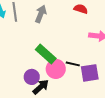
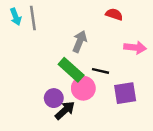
gray arrow: (41, 14) -> (80, 41), moved
black line: (73, 64) -> (101, 71), moved

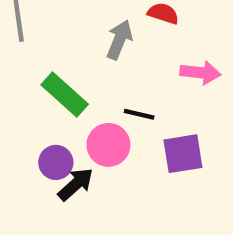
gray arrow: (80, 41) -> (119, 40), moved
green rectangle: (71, 70) -> (65, 95), moved

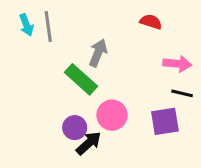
gray arrow: (119, 40) -> (98, 53), moved
black line: (139, 114) -> (182, 93), moved

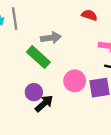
gray arrow: (98, 53) -> (51, 38), turned 60
pink circle: (112, 115) -> (75, 81), moved

